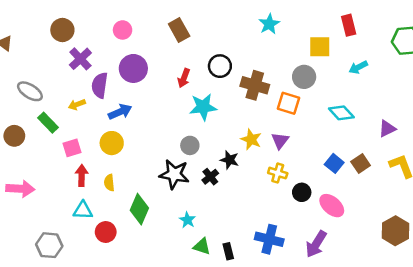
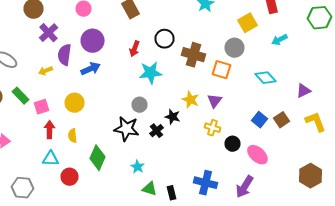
yellow square: (320, 47) -> (248, 23), turned -30
blue arrow: (120, 112) -> (90, 69), moved
green rectangle: (48, 123) -> (20, 96), moved

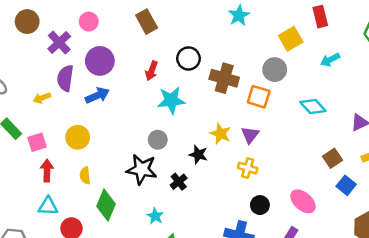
purple cross: (48, 33) -> (59, 42), moved
blue square: (260, 120) -> (346, 185), moved
black cross: (156, 131) -> (179, 182), moved
yellow semicircle: (72, 136) -> (85, 175), moved
black circle: (232, 144) -> (260, 205), moved

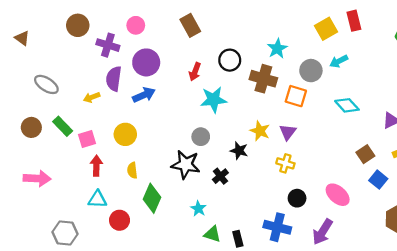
cyan star: (239, 15) -> (277, 49), moved
yellow square: (291, 39) -> (326, 29), moved
purple cross: (59, 42) -> (108, 45), turned -30
cyan arrow: (330, 60) -> (339, 61), moved

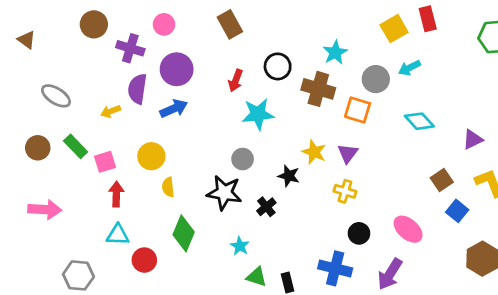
yellow semicircle: (132, 170) -> (168, 187), moved

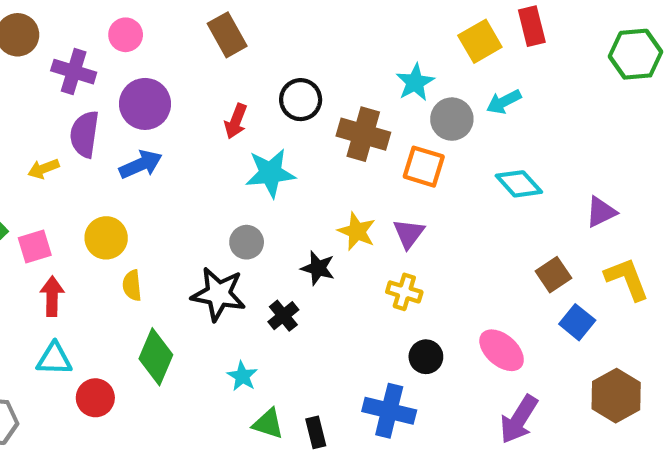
cyan star: (335, 52) -> (415, 82), moved
purple arrow: (390, 274) -> (519, 419), moved

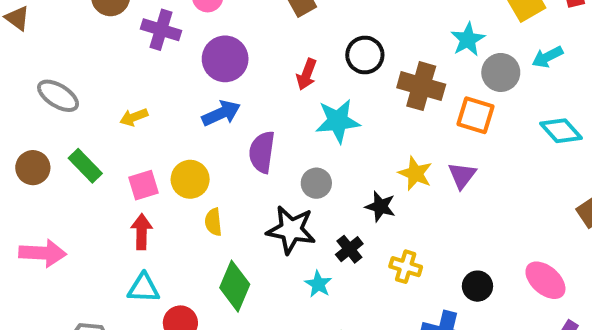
purple semicircle: (85, 134) -> (262, 152), moved
pink square: (35, 247) -> (144, 185), moved
yellow cross: (404, 292) -> (406, 267), moved
cyan star: (242, 376) -> (318, 284), moved

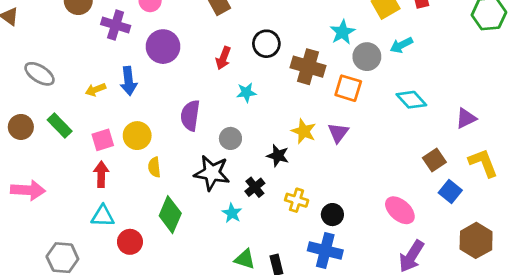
blue arrow: (221, 113) -> (129, 81), moved, turned 108
cyan star: (338, 121) -> (246, 92), size x0.6
black circle: (477, 286) -> (332, 215), moved

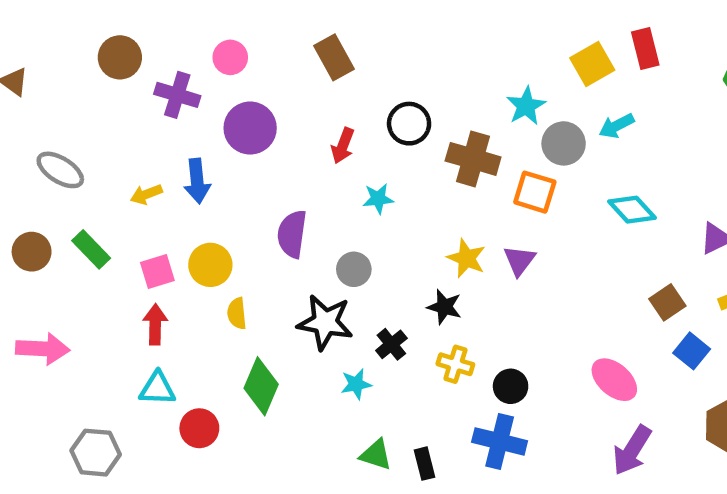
black star: (278, 156) -> (444, 307), moved
cyan star: (232, 213) -> (356, 384), turned 30

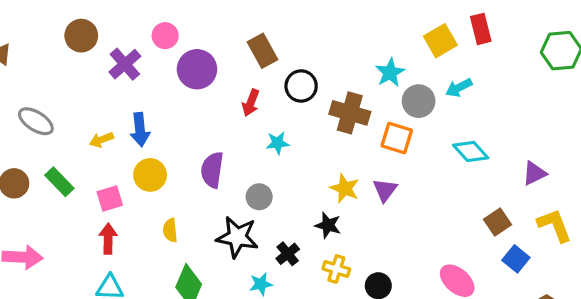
brown rectangle: (334, 57) -> (262, 51), moved
purple cross: (177, 95) -> (125, 64), turned 32
purple circle: (250, 128) -> (197, 69), moved
yellow circle: (210, 265) -> (150, 175), moved

